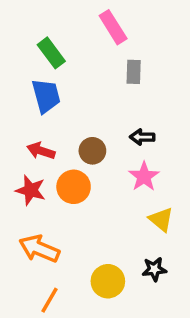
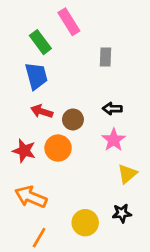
pink rectangle: (113, 27) -> (69, 22), moved
red arrow: (41, 151) -> (42, 111), moved
yellow triangle: (161, 219) -> (127, 174), turned 40

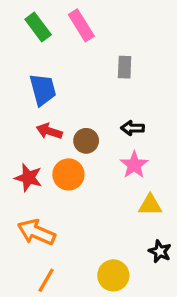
green rectangle: (40, 42) -> (38, 27), moved
yellow triangle: (127, 174) -> (150, 205), turned 40
black star: (122, 213) -> (160, 251), moved, turned 30
yellow circle: (85, 223) -> (113, 275), moved

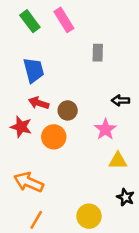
black arrow: (133, 128) -> (120, 100), moved
red star: (28, 178) -> (21, 127), moved

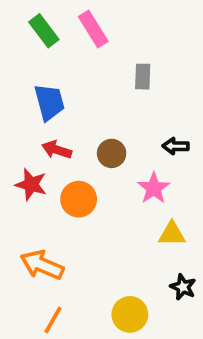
brown circle: (68, 110) -> (112, 153), moved

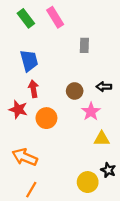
red arrow: (57, 150) -> (33, 89), turned 63
brown circle: (112, 153) -> (75, 91), moved
yellow circle: (130, 314) -> (88, 182), moved

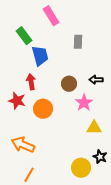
green rectangle: (26, 18) -> (24, 36), moved
blue trapezoid: (29, 61) -> (40, 56), moved

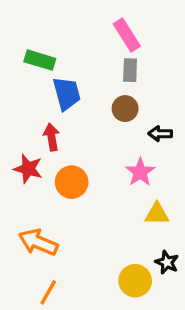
pink rectangle: (51, 16) -> (127, 35), moved
green rectangle: (24, 36) -> (40, 60), turned -36
brown circle: (69, 84) -> (125, 109), moved

